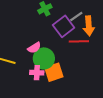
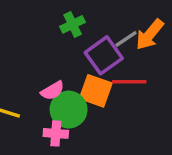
orange arrow: (89, 26) -> (150, 34), moved, turned 42
orange square: (54, 72) -> (96, 91), moved, turned 36

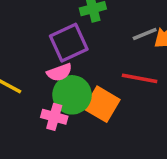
purple square: (104, 55) -> (69, 43), moved
orange square: (96, 91) -> (102, 104), moved

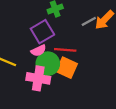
red line: (140, 78) -> (65, 50), moved
pink cross: (54, 117) -> (38, 78), size x1.5

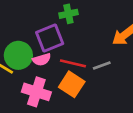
gray line: (89, 21) -> (102, 66), moved
green circle: (48, 64) -> (18, 55), moved

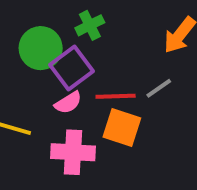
green circle: (18, 55) -> (41, 48), moved

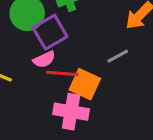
red line: (116, 96) -> (62, 73), moved
pink cross: (73, 152) -> (71, 112), moved

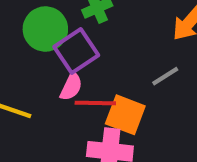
pink semicircle: (44, 59) -> (71, 87), turned -35

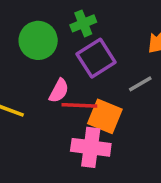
purple square: (76, 51) -> (96, 58), moved

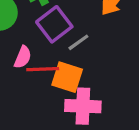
gray line: (140, 84) -> (78, 42), moved
pink cross: (91, 147) -> (83, 106), moved

